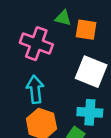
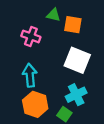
pink cross: (36, 44) -> (31, 36), size x0.7
cyan cross: (90, 112) -> (76, 95), turned -30

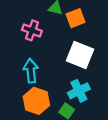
orange square: (73, 25) -> (76, 18), turned -30

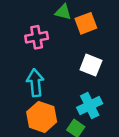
pink cross: (32, 30) -> (37, 37), turned -30
white square: (80, 55) -> (91, 65), size x0.7

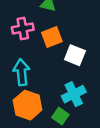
orange square: (86, 23) -> (52, 37), moved

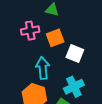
cyan arrow: (21, 72) -> (43, 68), moved

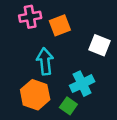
white square: (75, 53) -> (99, 45), moved

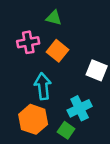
orange square: (60, 25) -> (58, 51), turned -30

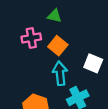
cyan arrow: (43, 86) -> (60, 73), moved

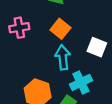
pink cross: (31, 38) -> (19, 28), moved

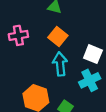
cyan cross: (81, 82) -> (90, 80), moved

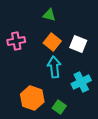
white square: (93, 54) -> (78, 44), moved

